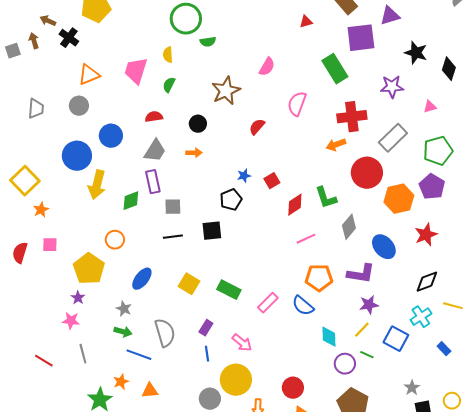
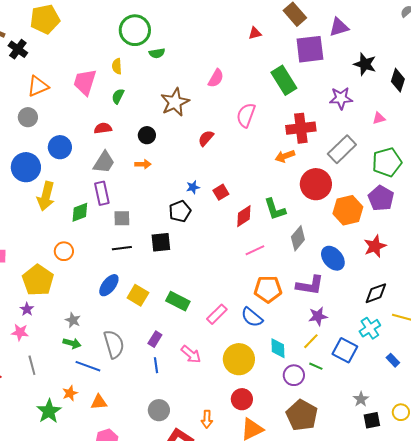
blue ellipse: (142, 279) -> (109, 285), moved
yellow circle: (236, 380) -> (239, 359), moved

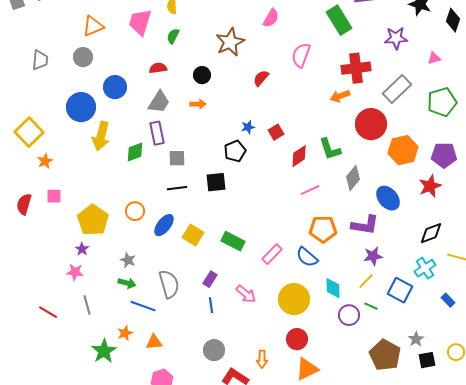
purple pentagon: (381, 198) -> (444, 155), moved, turned -30
orange circle: (64, 251) -> (135, 211), moved
brown pentagon: (302, 415) -> (385, 355), moved

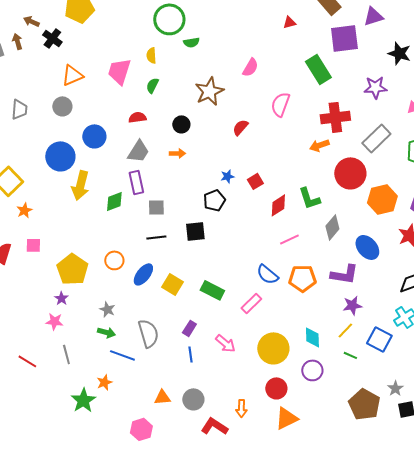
blue semicircle: (307, 257) -> (267, 274), moved
purple circle: (349, 315) -> (312, 370), moved
orange triangle: (154, 342) -> (162, 397), moved

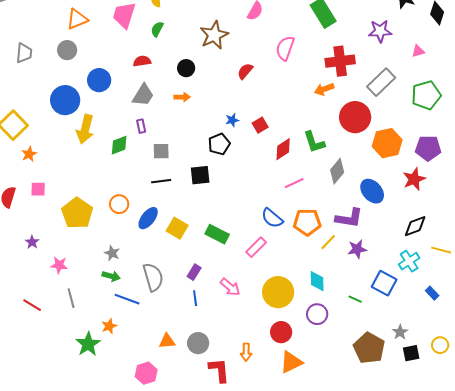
purple rectangle: (136, 182) -> (141, 126), size x0.6
purple star: (61, 298) -> (32, 242), moved
yellow line: (345, 330) -> (328, 242), moved
red L-shape: (214, 426) -> (219, 370), turned 52

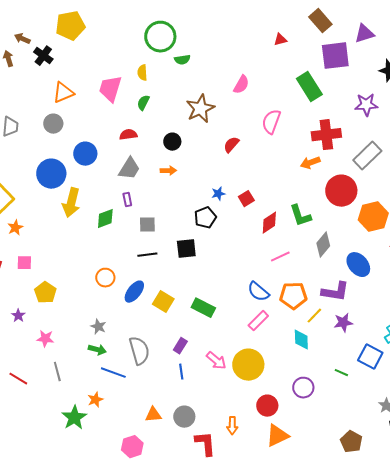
yellow pentagon: (77, 213) -> (45, 293), moved, size x0.7
pink rectangle: (256, 247) -> (258, 321), moved
cyan diamond: (317, 281) -> (301, 340), moved
yellow circle: (278, 292) -> (248, 365), moved
brown pentagon: (369, 348) -> (351, 442), moved, size x0.7

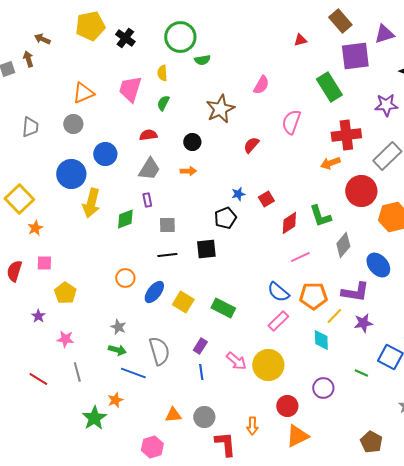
black cross: (43, 56) -> (125, 38), moved

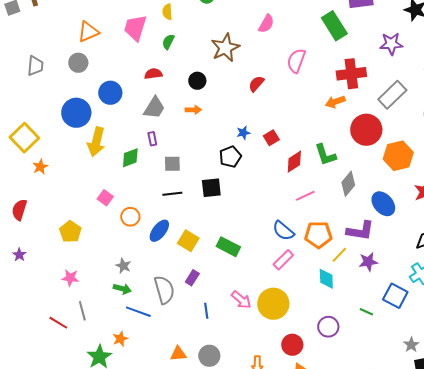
pink square: (44, 263) -> (105, 198), moved, turned 35
purple star: (38, 316) -> (19, 255), moved
purple rectangle: (200, 346) -> (192, 278), moved
red line: (38, 379) -> (58, 323), moved

